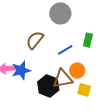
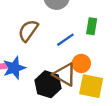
brown triangle: (63, 79) -> (65, 74), turned 45
yellow square: (84, 90) -> (91, 86), size x1.5

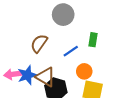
brown triangle: (65, 74) -> (46, 77), moved

